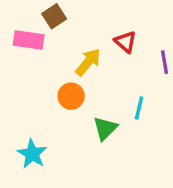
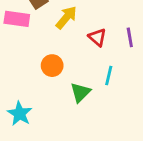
red triangle: (125, 42) -> (97, 37), moved
yellow arrow: (88, 62) -> (66, 18), moved

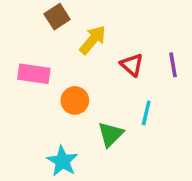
pink rectangle: (17, 19) -> (34, 74), moved
cyan star: (20, 114) -> (62, 161), moved

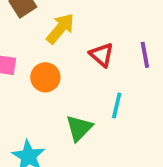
orange circle: (75, 100) -> (45, 77), moved

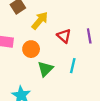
green triangle: (79, 128) -> (45, 69), moved

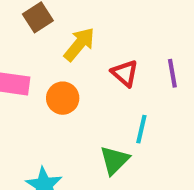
green triangle: (45, 69) -> (114, 160), moved

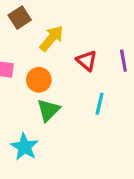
green triangle: (114, 160) -> (48, 110), moved

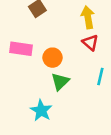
yellow arrow: (52, 38) -> (88, 17), moved, turned -50

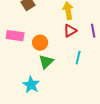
red triangle: (90, 42) -> (70, 31), turned 48

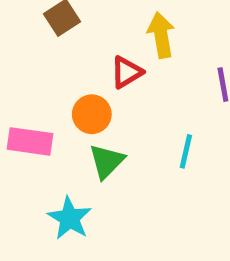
red triangle: (70, 31) -> (126, 72), moved
pink rectangle: (15, 36) -> (30, 141), moved

